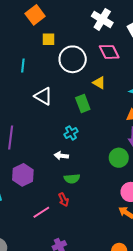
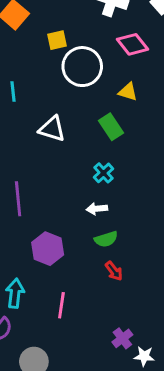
yellow square: (48, 39) -> (57, 40), moved
green semicircle: (72, 179) -> (106, 239), moved
pink line: (41, 212) -> (61, 305), moved, turned -36

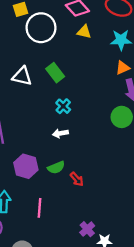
yellow triangle: (128, 92) -> (84, 32), moved
green rectangle: (111, 127) -> (55, 73), moved
green semicircle: (106, 239) -> (56, 168), moved

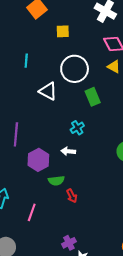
white circle: (41, 28) -> (75, 69), moved
green rectangle: (55, 73) -> (93, 97), moved
purple hexagon: (26, 166) -> (38, 160), moved

